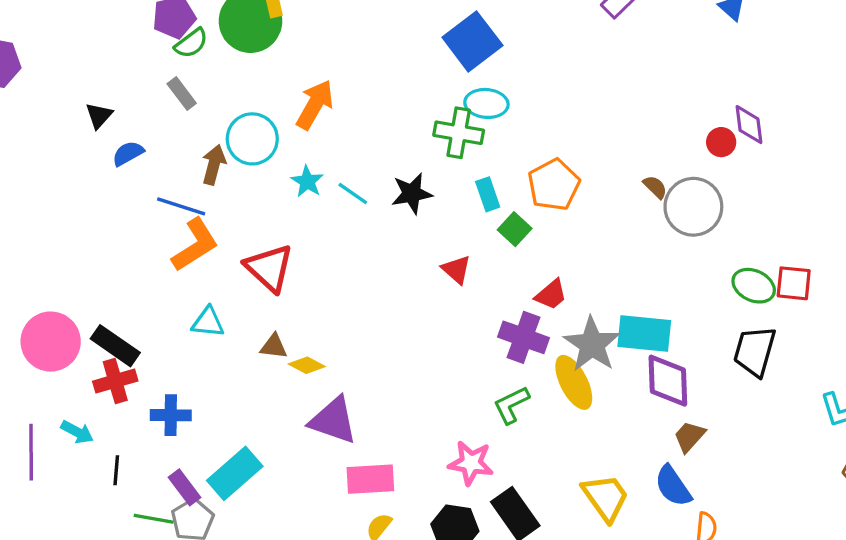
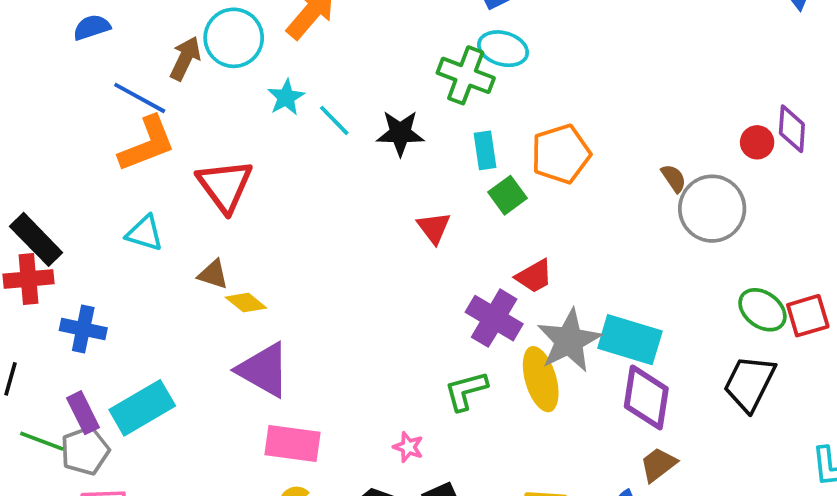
red square: (794, 283) -> (808, 316), turned -33
pink star: (471, 463) -> (408, 447), size x0.6

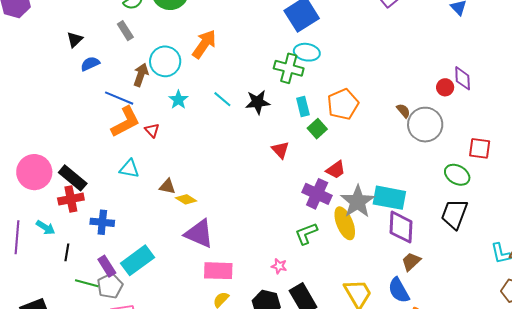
cyan star: (286, 97) -> (178, 100), moved
red triangle: (225, 186) -> (152, 130), moved, size x0.5
red square: (808, 316) -> (480, 148), moved, turned 30

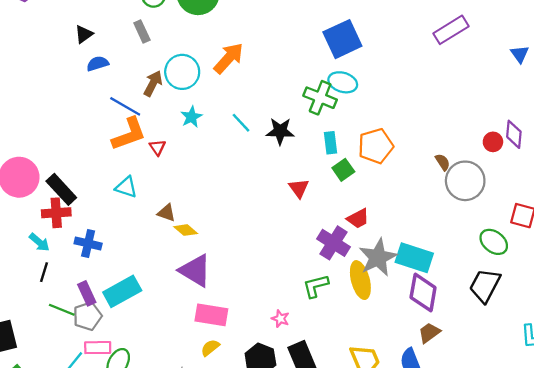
cyan arrow: (45, 228) -> (39, 242), moved

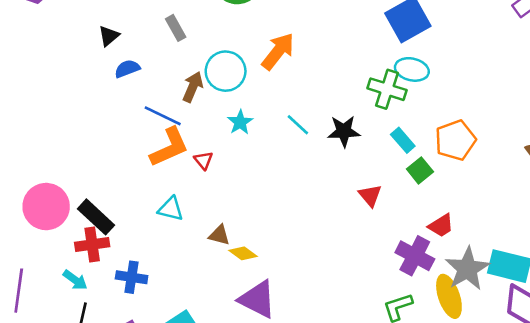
cyan rectangle: (330, 143) -> (403, 140), turned -30

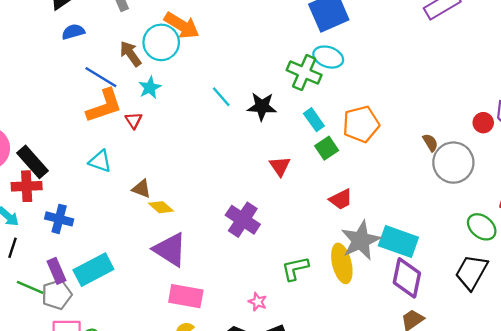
orange arrow: (278, 51) -> (182, 25), moved, turned 78
brown arrow: (193, 87) -> (130, 54), turned -64
cyan star: (240, 122) -> (150, 88), moved
purple cross: (415, 256) -> (243, 220), moved

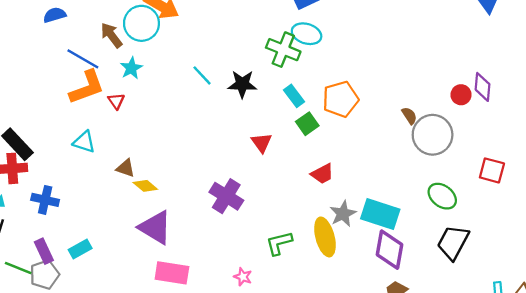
green ellipse: (482, 227) -> (442, 196), moved
gray star: (361, 240) -> (343, 214), size x0.7
cyan rectangle: (93, 270) -> (80, 249), size x0.6

